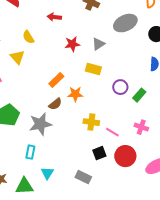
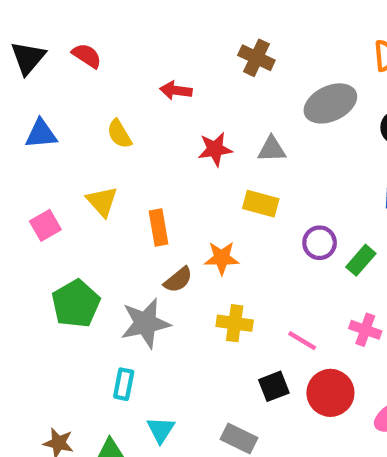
gray triangle: (98, 44) -> (272, 149), turned 32
yellow triangle: (17, 57) -> (102, 201), moved
orange rectangle: (56, 80) -> (159, 227), moved, turned -56
yellow cross: (91, 122) -> (235, 323), moved

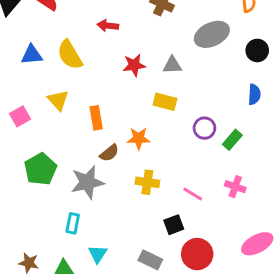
blue triangle: (41, 134) -> (32, 55), moved
yellow semicircle: (119, 134) -> (70, 55), size x1.5
red circle: (330, 393) -> (197, 254), moved

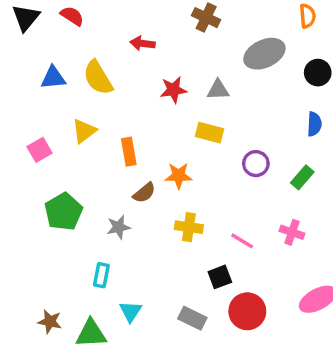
yellow triangle: (58, 100) -> (84, 131), turned 35
green rectangle: (232, 140) -> (302, 177), moved
gray star: (87, 182) -> (118, 227), size x0.6

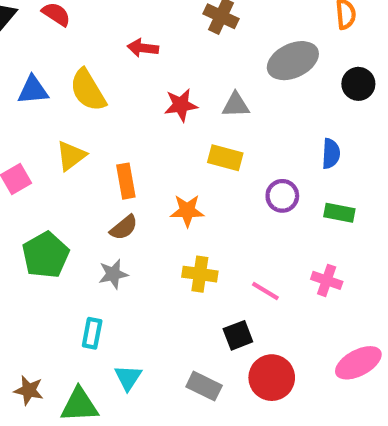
blue semicircle: (314, 124) -> (331, 154), moved
green rectangle: (302, 177) -> (339, 213), turned 60
brown semicircle: (144, 193) -> (124, 228), moved

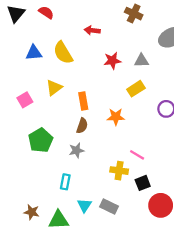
yellow rectangle: (225, 158) -> (136, 89), turned -48
brown semicircle: (124, 228) -> (82, 126), turned -32
yellow cross: (200, 274) -> (119, 171), moved
pink line: (265, 291) -> (137, 155), moved
gray rectangle: (204, 386) -> (109, 207), moved

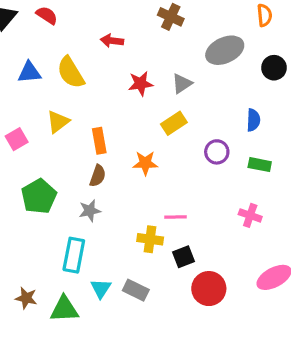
gray triangle: (142, 61) -> (182, 84), turned -32
pink line: (137, 155) -> (175, 217), turned -32
cyan rectangle: (65, 182) -> (74, 255), size x1.5

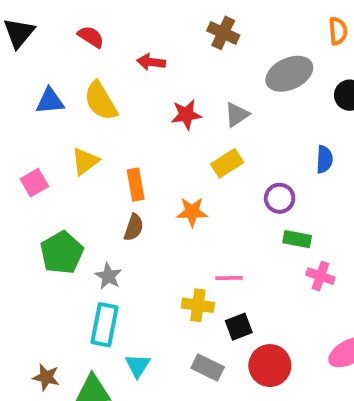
red semicircle: (47, 15) -> (91, 37), moved
green rectangle: (260, 165) -> (297, 239), moved
gray star: (90, 211) -> (108, 276), moved, turned -30
gray rectangle: (136, 290) -> (208, 367), moved

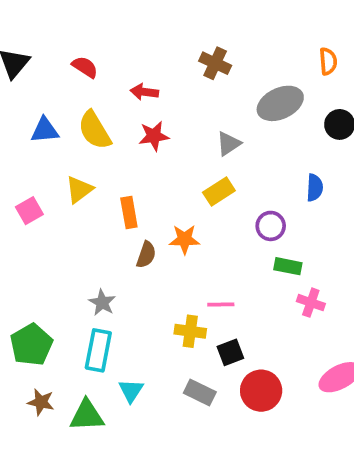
red star: (186, 115) -> (154, 136), moved
brown semicircle: (134, 227) -> (146, 255), moved
green pentagon: (62, 253) -> (31, 345), moved

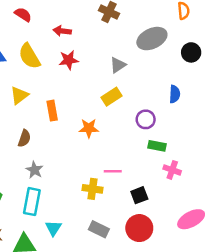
brown semicircle: (146, 255) -> (24, 138), moved
black square: (230, 352) -> (139, 195), moved

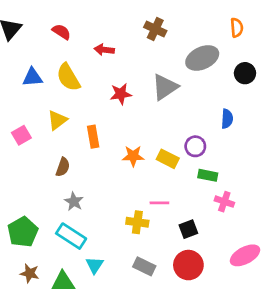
red star: (69, 60) -> (121, 94), moved
gray triangle: (118, 65) -> (165, 87), size x1.5
yellow rectangle: (112, 97) -> (168, 159), moved, turned 60
cyan rectangle: (32, 202) -> (71, 236), turned -68

